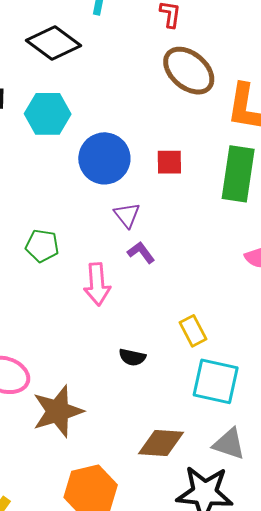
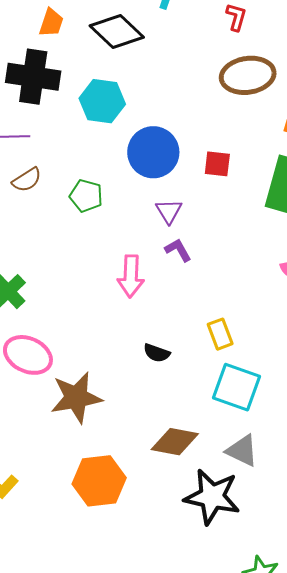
brown ellipse: (189, 71) -> (248, 75), turned -56
green pentagon: (42, 246) -> (86, 196), moved

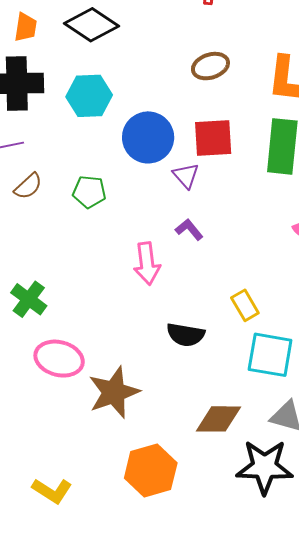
brown ellipse: (248, 75) -> (210, 66), moved, size x0.7
red square: (217, 164) -> (213, 138), size x1.5
purple triangle: (169, 211) -> (186, 176), moved
black semicircle: (157, 353) -> (186, 335), size x1.4

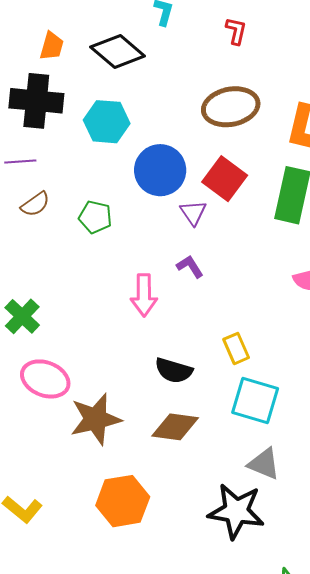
brown ellipse: (210, 66) -> (231, 107), size x1.5
red square: (213, 138) -> (225, 179), turned 33
brown diamond: (218, 419) -> (175, 427), moved

